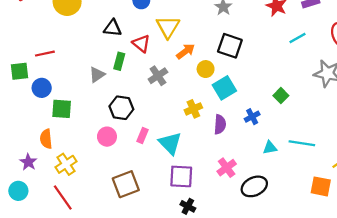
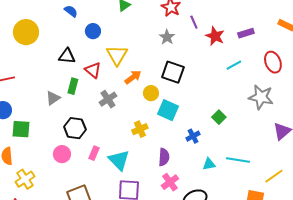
cyan square: (224, 88) -> (168, 110), turned -35
purple semicircle: (220, 124) -> (164, 157), moved

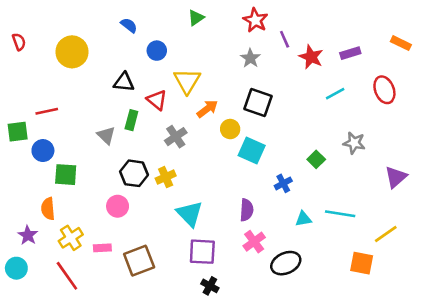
gray star: (261, 97) -> (354, 143), moved, size x0.7
gray triangle: (53, 98) -> (106, 135), turned -42
yellow cross: (140, 129) -> (166, 177), moved
pink rectangle: (94, 153) -> (102, 248), moved, turned 64

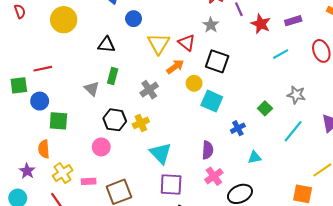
red triangle: (157, 100) -> (187, 43), moved
cyan line: (340, 214) -> (293, 131), moved, turned -60

